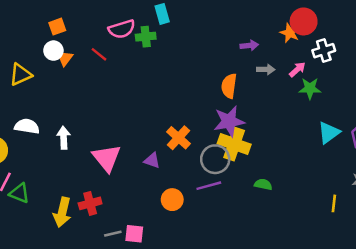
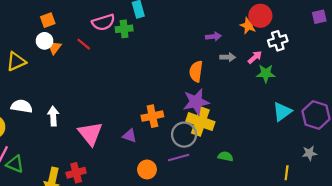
orange cross: (179, 138) -> (152, 116), turned 36

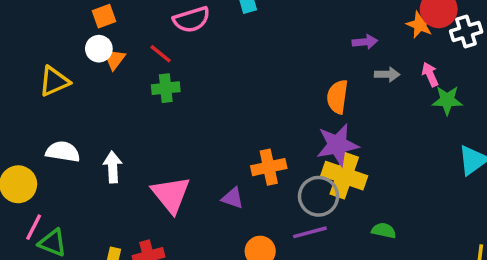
green cross: (124, 29) -> (166, 88), moved
white cross: (278, 41) -> (466, 32), moved
pink arrow: (255, 57) -> (430, 74), turned -72

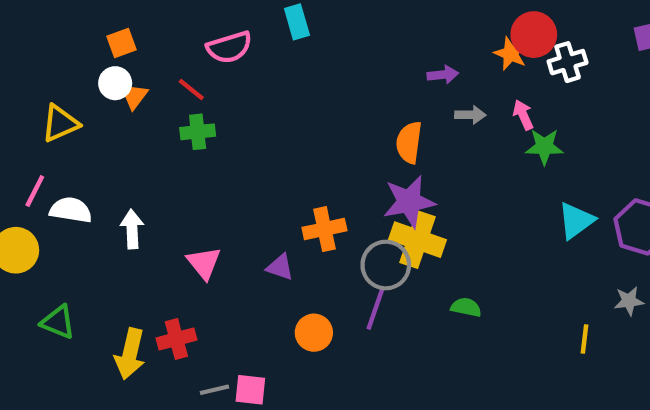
pink triangle: (171, 195) -> (204, 263), size x0.7
pink line: (34, 227) -> (35, 191), moved
purple line: (310, 232) -> (375, 309), turned -56

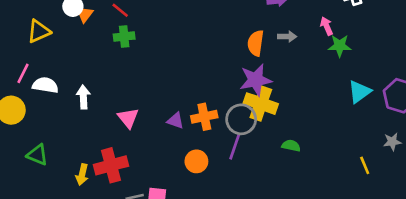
gray arrow: (470, 115) -> (287, 37), moved
orange cross: (324, 229) -> (204, 117), moved
red cross: (176, 339) -> (111, 165), size x1.4
yellow line: (584, 339) -> (365, 165), turned -30
yellow arrow: (130, 354) -> (82, 175), size x0.7

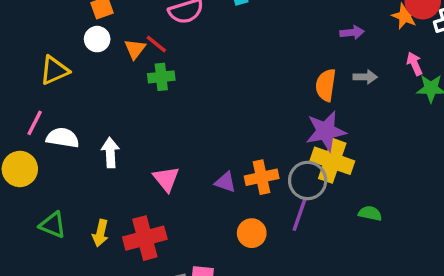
orange triangle: (85, 14) -> (135, 49), moved
yellow arrow: (82, 175) -> (100, 233), moved

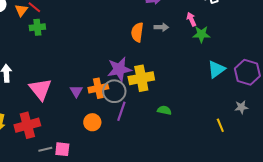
purple star: (326, 131) -> (119, 69), moved
yellow cross: (332, 161) -> (141, 78), turned -30
pink triangle: (166, 179) -> (40, 89), size x1.4
gray circle: (308, 180) -> (114, 91), moved
purple triangle: (225, 182) -> (76, 91), turned 40

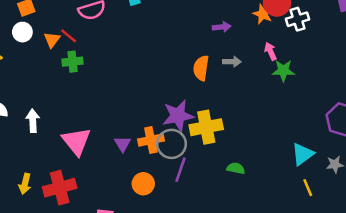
cyan triangle: (216, 69) -> (303, 154), moved

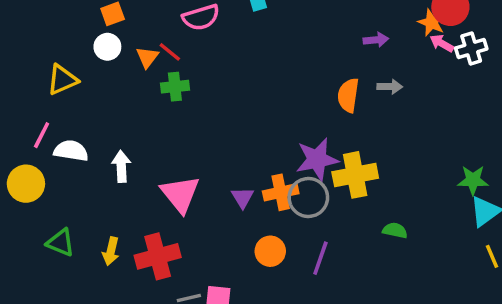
white cross: (298, 19) -> (471, 49), moved
pink arrow: (271, 51) -> (442, 43), moved, turned -36
green star: (283, 71) -> (473, 180), moved
purple line: (181, 170) -> (320, 258), moved

